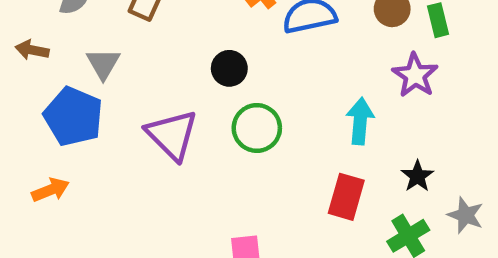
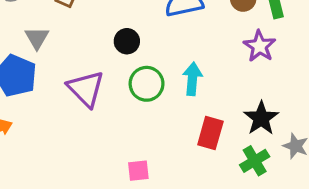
cyan arrow: (360, 121) -> (192, 79), moved
black star: (417, 176) -> (261, 118), size x1.5

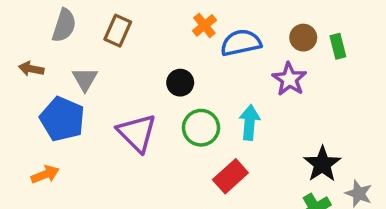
purple star: (260, 46) -> (289, 79), moved
red rectangle: (210, 133) -> (230, 176), moved, turned 32

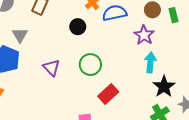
black circle: (180, 83) -> (78, 27), moved
cyan arrow: (250, 122) -> (150, 62), moved
purple triangle: (137, 133) -> (51, 68), size x0.7

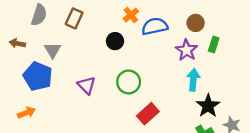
green rectangle: (173, 15) -> (214, 45), moved, turned 32

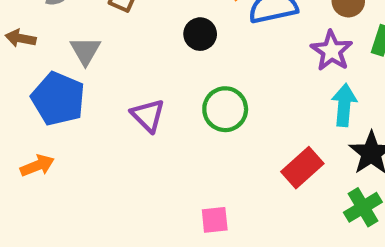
red rectangle: (148, 114) -> (302, 168), moved

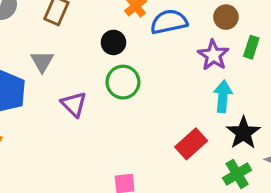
gray triangle: (85, 51) -> (42, 61), moved
green circle: (225, 109) -> (123, 82), moved

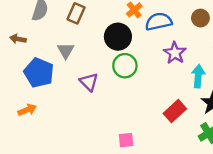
black circle: (113, 42) -> (118, 37), size x1.5
purple star: (213, 55) -> (175, 53), moved

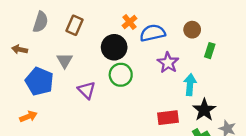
red rectangle: (175, 111) -> (168, 118), turned 35

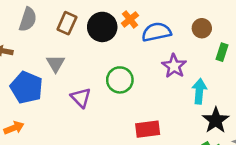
black circle: (114, 47) -> (102, 27), moved
red rectangle: (168, 118) -> (148, 129), moved

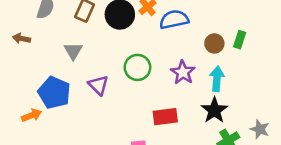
brown circle: (202, 28) -> (214, 43), moved
purple star: (174, 66) -> (183, 72), moved
blue pentagon: (27, 87) -> (54, 93), moved
black star: (216, 120) -> (214, 110), moved

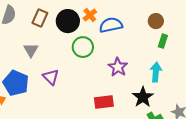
brown circle: (214, 43) -> (156, 21), moved
green circle: (137, 67) -> (83, 47), moved
cyan arrow: (217, 79) -> (156, 72), moved

